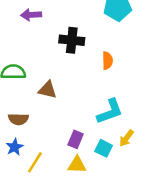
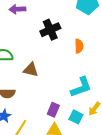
black cross: (72, 40) -> (50, 30), turned -30

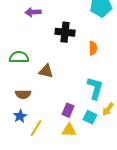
black cross: (50, 30) -> (65, 32), turned 30
cyan L-shape: (81, 87) -> (95, 88), turned -55

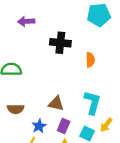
brown triangle: (46, 71) -> (56, 104), moved
blue star: (20, 116) -> (39, 126), moved

